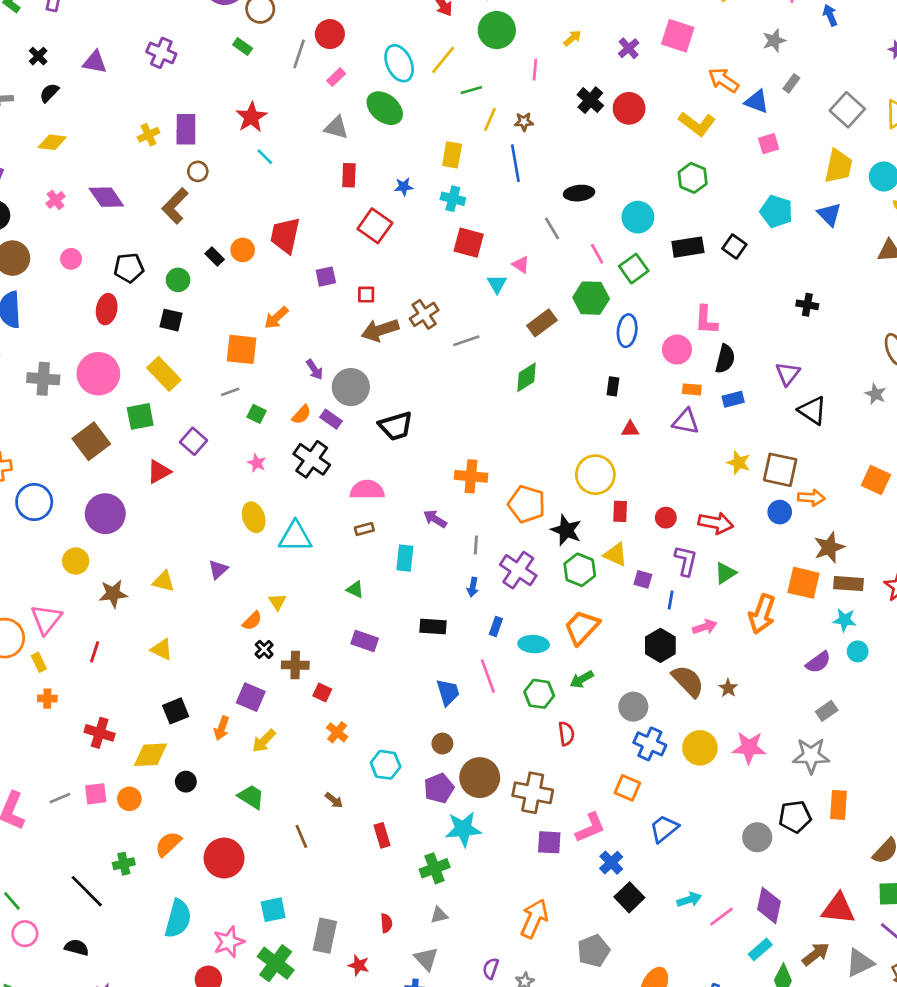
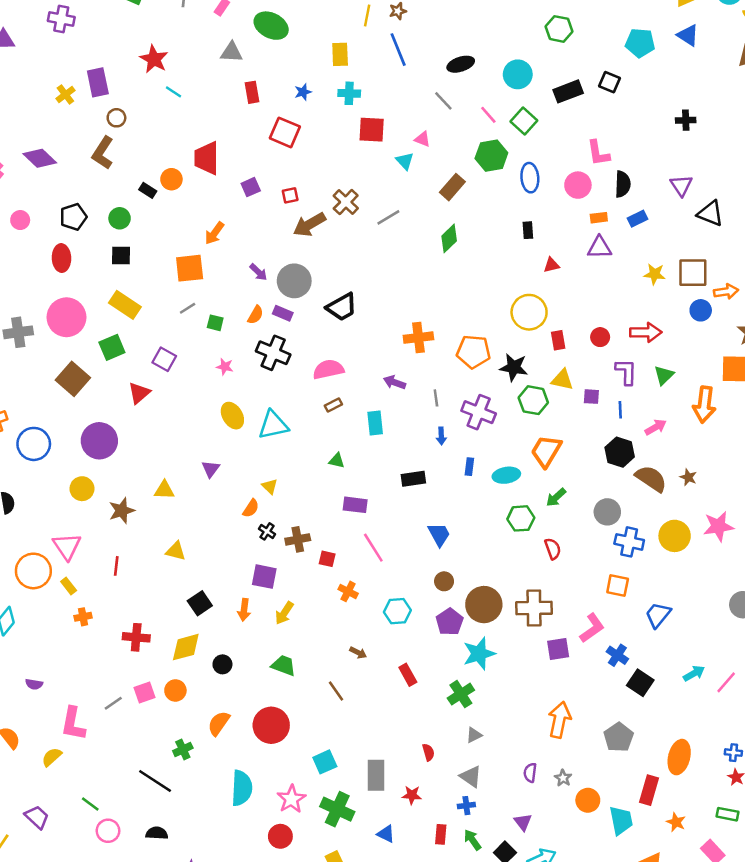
pink line: (488, 676) -> (373, 548), moved

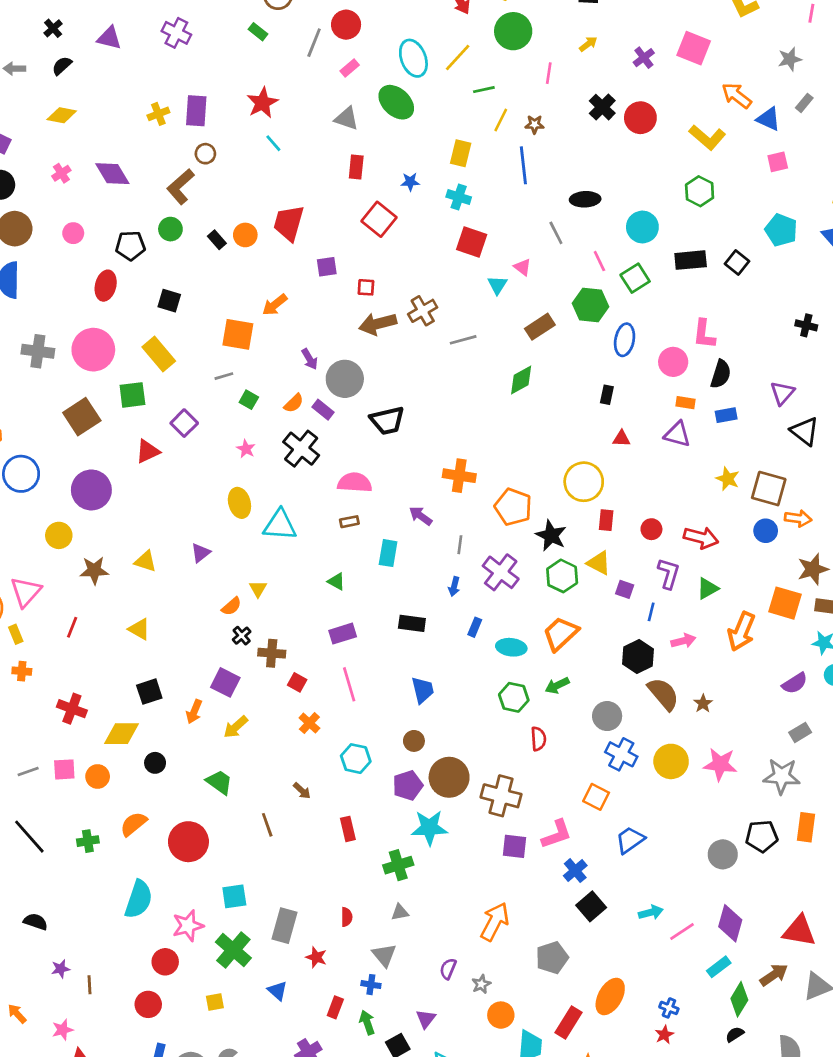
green circle: (120, 218) -> (170, 229), moved
purple rectangle: (355, 505) -> (343, 634), turned -40
black line: (155, 781) -> (29, 837), moved

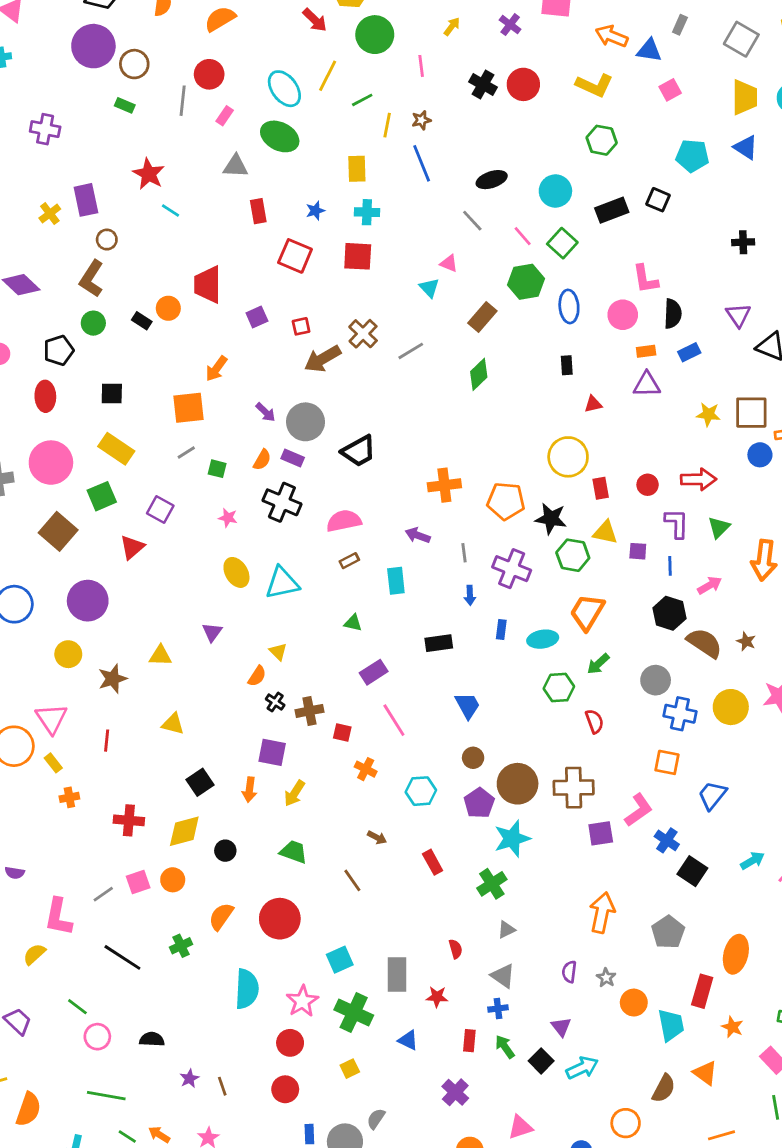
red square: (472, 242) -> (358, 256), moved

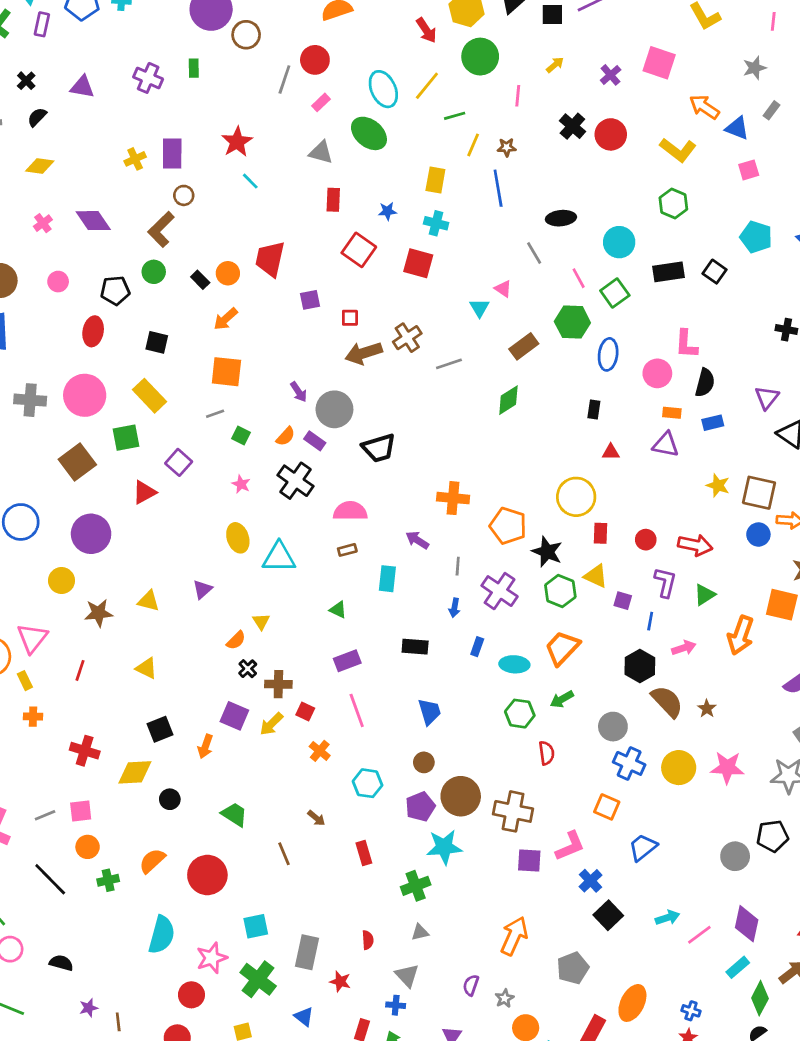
green rectangle: (125, 105) -> (194, 68), moved, turned 54
orange arrow: (216, 369) -> (226, 319), moved
yellow arrow: (294, 793) -> (271, 724), moved
orange circle: (173, 880) -> (88, 847), moved

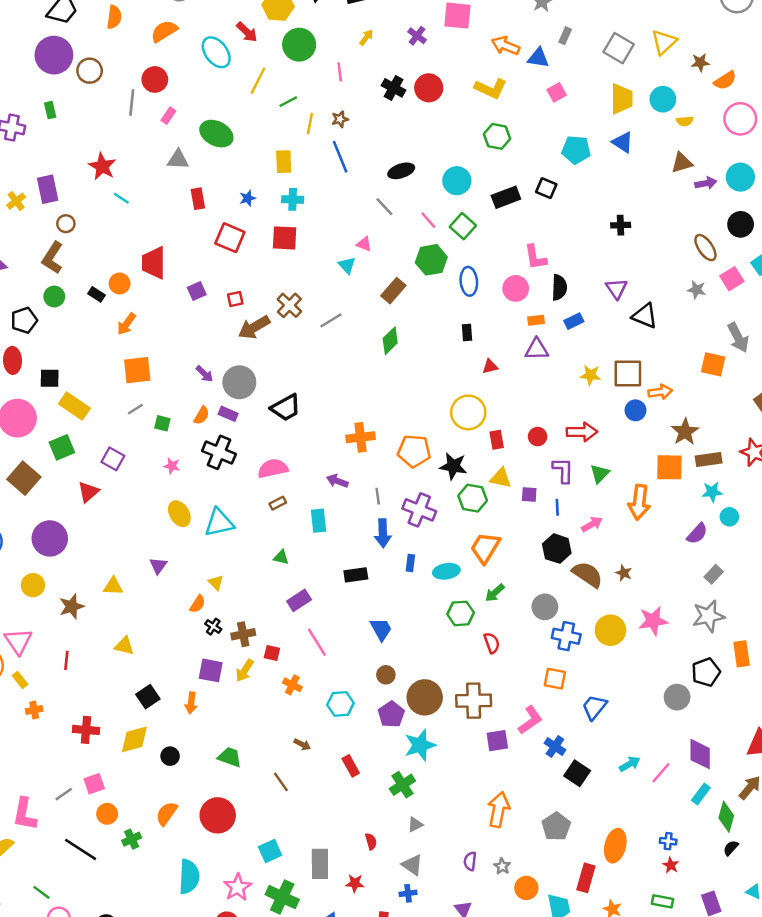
cyan ellipse: (383, 89) -> (216, 52), moved
black square: (157, 342) -> (50, 378), moved
blue arrow: (454, 608) -> (383, 533), size x1.6

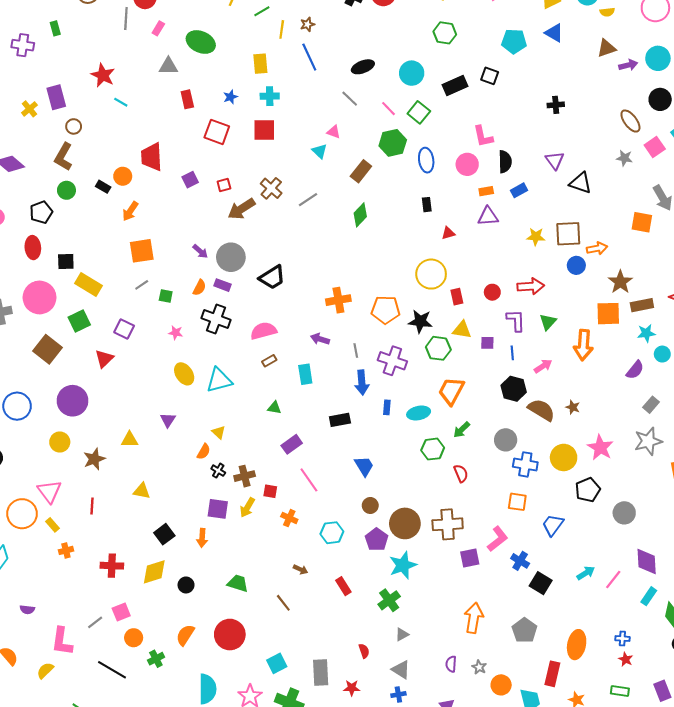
pink star: (653, 621) -> (600, 448), turned -30
black pentagon: (706, 672) -> (588, 490), moved

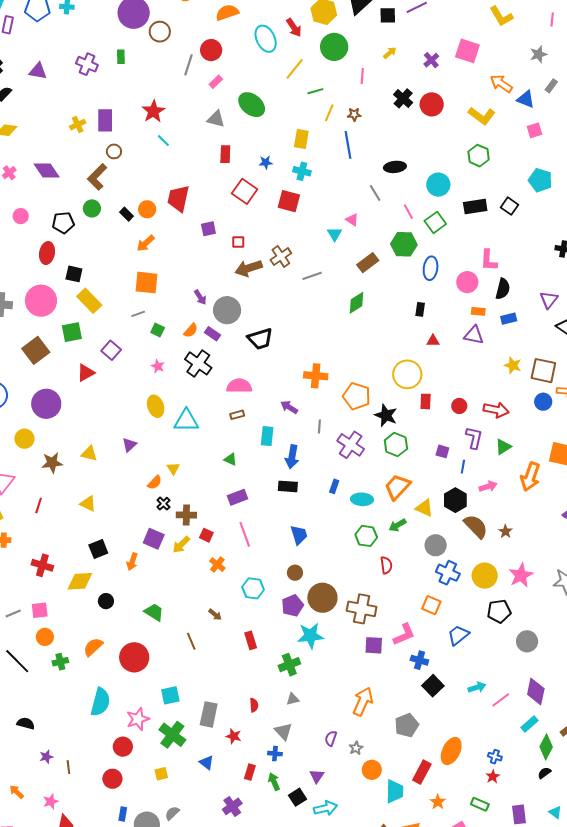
yellow triangle: (462, 330) -> (424, 508), moved
blue arrow: (362, 382) -> (292, 457), moved
blue cross: (520, 561) -> (419, 660), turned -30

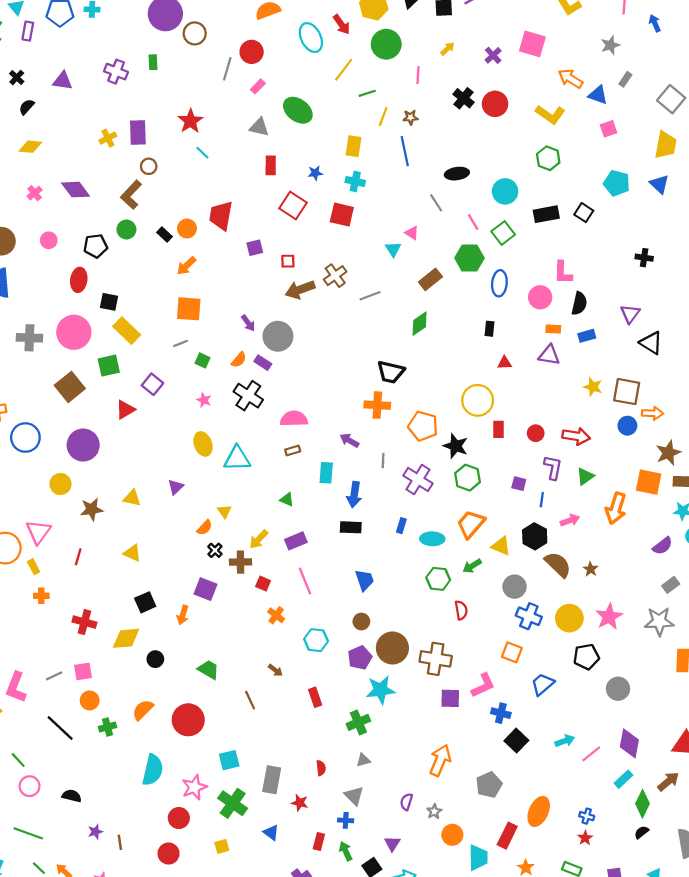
black trapezoid: (260, 339) -> (391, 372), moved, turned 32
yellow arrow: (181, 545) -> (259, 539), moved

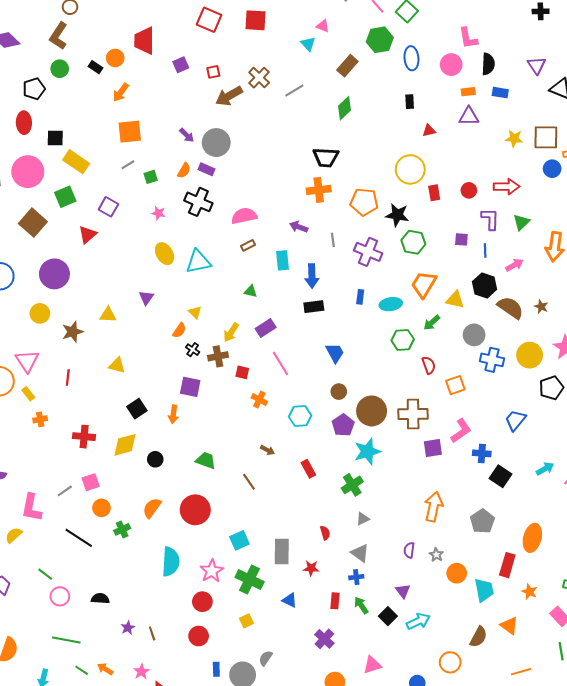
blue rectangle: (587, 336) -> (500, 93), turned 35
green square: (203, 360) -> (151, 177), turned -32
orange square: (512, 652) -> (455, 385), moved, turned -30

